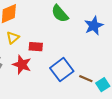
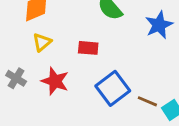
red rectangle: (36, 47) -> (88, 48), moved

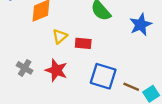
yellow triangle: (42, 42) -> (60, 36), moved
blue square: (113, 88) -> (103, 76), turned -36

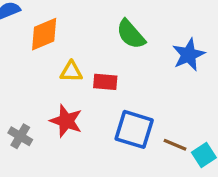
yellow triangle: (60, 36) -> (71, 72), turned 42
gray cross: (25, 68) -> (20, 136), moved

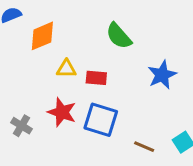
blue star: (189, 55) -> (162, 75), moved
blue square: (134, 129) -> (101, 120), moved
brown line: (175, 145) -> (144, 147), moved

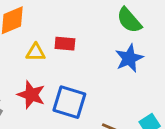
green semicircle: (119, 36) -> (129, 20), moved
red rectangle: (96, 78) -> (65, 44), moved

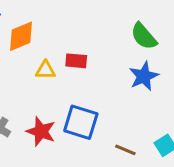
red star: (31, 95) -> (41, 131), moved

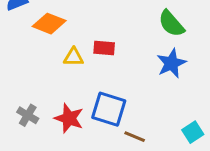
orange diamond: (21, 36) -> (49, 24), turned 44
brown line: (125, 150) -> (135, 137), moved

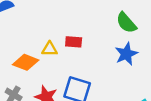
orange diamond: (49, 24) -> (26, 62), moved

